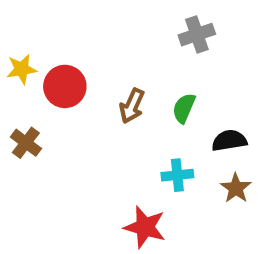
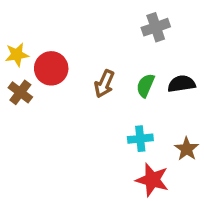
black semicircle: (229, 141) -> (181, 84), moved
brown cross: (26, 143) -> (20, 92), moved
red star: (145, 227) -> (152, 180), moved

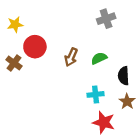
yellow star: (17, 55) -> (15, 24), moved
black semicircle: (181, 84) -> (124, 76), moved, turned -84
green semicircle: (145, 85) -> (99, 58), turned 42

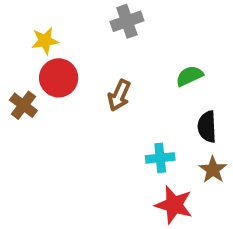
gray cross: (106, 19) -> (127, 21), moved
yellow star: (15, 24) -> (45, 41), moved
green semicircle: (99, 58) -> (189, 76), moved

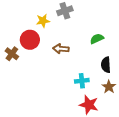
yellow star: (45, 41) -> (43, 21), moved
brown arrow: (119, 95) -> (61, 49), turned 70

